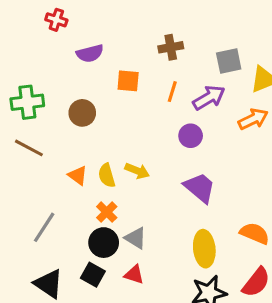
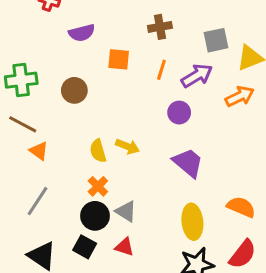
orange triangle: (78, 175) -> (39, 151), moved

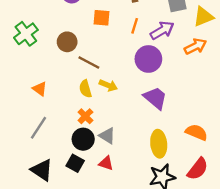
green cross: (21, 80) -> (26, 34), turned -30
purple circle: (179, 113) -> (148, 59), size x1.5
brown line: (23, 124) -> (89, 62), moved

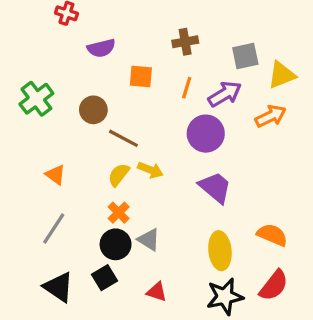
yellow semicircle: (85, 89) -> (119, 175), turned 54
black square: (75, 163) -> (104, 278), turned 30
red triangle: (106, 163) -> (157, 292), moved

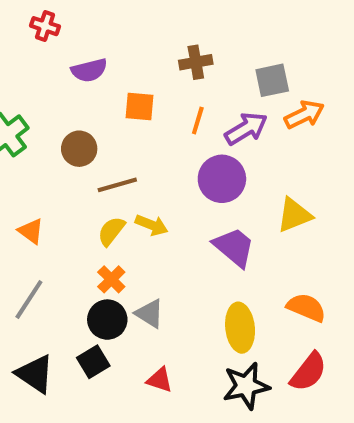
yellow triangle: (282, 75) -> (294, 215), moved
orange arrow: (271, 116) -> (304, 114), moved
brown line: (123, 138) -> (117, 185), turned -44

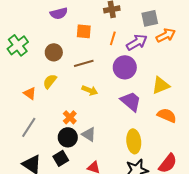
brown line: (117, 185) -> (84, 63), moved
yellow semicircle: (111, 231) -> (50, 81), moved
orange semicircle: (306, 308) -> (167, 115), moved

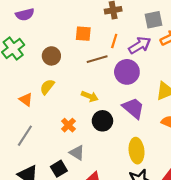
purple semicircle: (59, 13) -> (25, 14), moved
brown line: (84, 63) -> (97, 59), moved
gray triangle: (89, 134) -> (77, 153), moved
black circle: (68, 137) -> (102, 121), moved

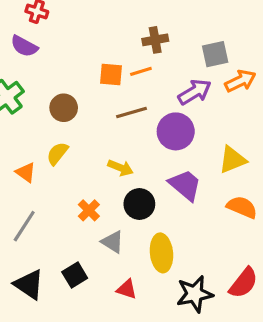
purple semicircle: (25, 14) -> (24, 46), turned 42
orange line: (114, 41) -> (141, 71), moved, turned 56
yellow ellipse: (137, 151) -> (161, 253), moved
gray triangle: (77, 153) -> (113, 242), moved

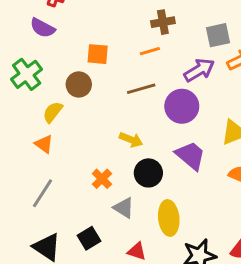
orange square: (111, 75) -> (98, 54), moved
yellow semicircle: (57, 154) -> (53, 112), moved

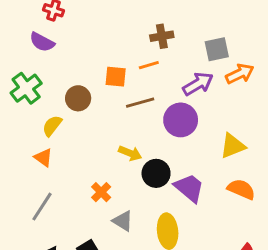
orange square: (98, 54) -> (116, 77), moved
purple trapezoid: (190, 156) -> (189, 188), moved
black circle: (148, 173) -> (156, 173), moved

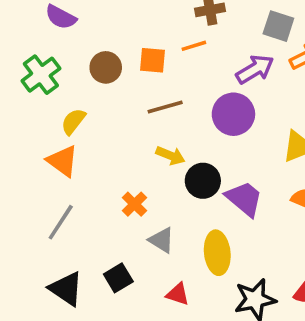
gray square: (217, 49) -> (278, 26), turned 30
brown circle: (78, 98) -> (106, 67), moved
brown line: (140, 103) -> (165, 107), moved
orange triangle: (43, 157) -> (63, 161), size x1.4

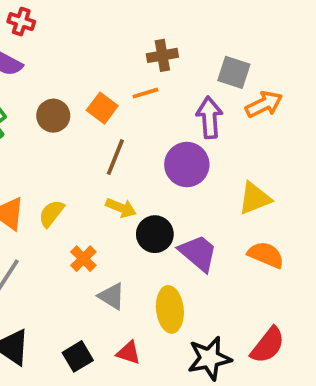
orange square: (152, 60) -> (102, 108), turned 32
purple arrow: (255, 69) -> (209, 118), turned -63
brown line: (165, 107) -> (115, 157), turned -52
yellow semicircle: (73, 121) -> (51, 213), moved
black square: (118, 278) -> (78, 356), moved

